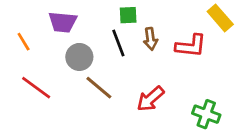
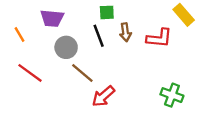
red arrow: (150, 99) -> (103, 96), moved

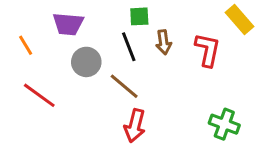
red L-shape: (159, 38) -> (208, 50), turned -84
brown line: (82, 73) -> (124, 86), moved
red arrow: (103, 96) -> (135, 126), turned -35

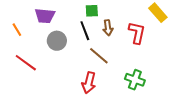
brown line: (124, 86) -> (99, 56), moved
green cross: (224, 124) -> (135, 80), moved

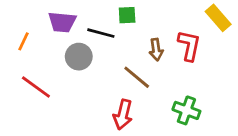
brown arrow: (108, 28) -> (156, 50), moved
orange line: (17, 30) -> (23, 41), turned 56
black line: (85, 31) -> (101, 33), moved, turned -54

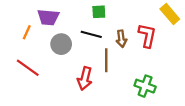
black line: (101, 33) -> (91, 34), moved
orange line: (23, 41) -> (27, 32), moved
brown line: (137, 77) -> (106, 60), turned 50
red arrow: (123, 115) -> (85, 79), moved

